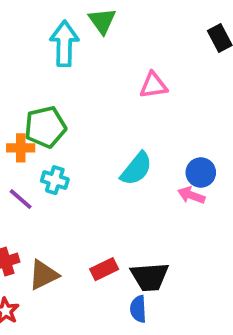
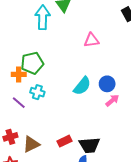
blue circle: (201, 173) -> (107, 84), moved
pink arrow: (191, 195) -> (112, 100), turned 120

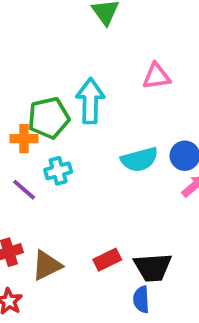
cyan arrow: (43, 17) -> (90, 101), moved
cyan semicircle: (82, 86) -> (139, 159), turned 36
cyan cross: (37, 92) -> (58, 171), turned -32

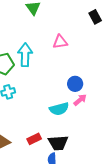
cyan semicircle: (139, 159) -> (59, 109), moved

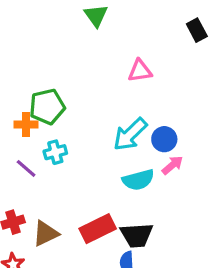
cyan arrow: (25, 55) -> (130, 134), moved, turned -135
red rectangle: (34, 139) -> (98, 229), size x1.5

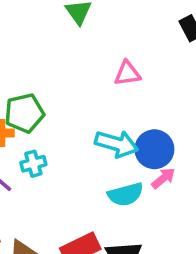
cyan arrow: (130, 134) -> (116, 144), turned -120
blue circle: (164, 139) -> (154, 149), size x1.4

